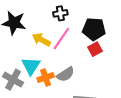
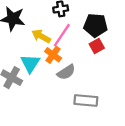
orange cross: (46, 77) -> (53, 55), moved, turned -35

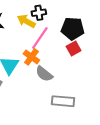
yellow arrow: (41, 36) -> (26, 21), moved
gray semicircle: (66, 72) -> (44, 74), turned 72

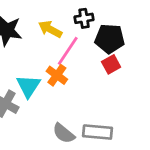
black cross: (39, 13) -> (84, 18), moved
gray semicircle: (44, 74) -> (64, 133), moved

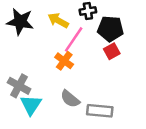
cyan triangle: (28, 86) -> (31, 105), moved
gray semicircle: (64, 133) -> (70, 99), moved

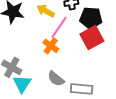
red square: (112, 51) -> (92, 38), size x1.6

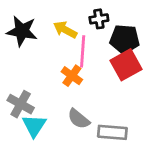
pink line: (59, 27) -> (83, 51), turned -30

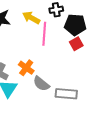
red square: (126, 65) -> (76, 44), size x0.6
orange cross: (72, 76) -> (26, 68), moved

